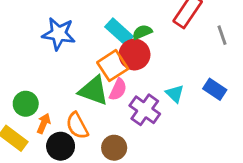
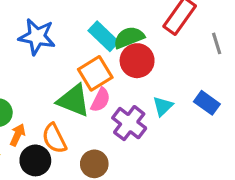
green semicircle: (142, 32) -> (129, 37), size x1.4
red circle: (135, 55) -> (137, 61), moved
cyan triangle: (175, 94) -> (163, 106), turned 30

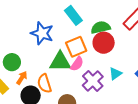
cyan rectangle: (103, 36) -> (73, 15), moved
blue star: (37, 37) -> (42, 33), moved
green triangle: (74, 100) -> (60, 62), turned -30

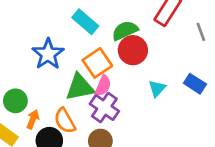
blue star: (42, 33) -> (48, 54), turned 30
purple cross: (93, 81) -> (104, 107), moved

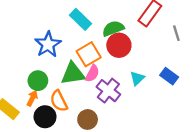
green circle: (15, 101) -> (38, 81), moved
purple cross: (104, 107) -> (108, 91), moved

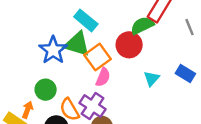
green semicircle: (113, 28) -> (142, 26), moved
green triangle: (73, 74) -> (77, 44), moved, turned 30
purple cross: (108, 91) -> (93, 106), moved
orange arrow: (32, 98) -> (28, 110), moved

